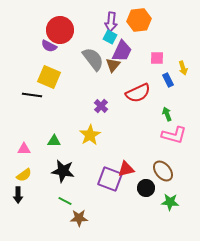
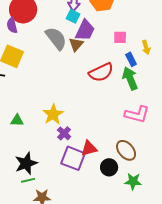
purple semicircle: (49, 46) -> (12, 25), turned 49
purple cross: (101, 106) -> (64, 133), moved
green arrow: (167, 114) -> (130, 78), moved, size x1.6
black star: (63, 171) -> (26, 163), moved, turned -30
green line: (65, 201) -> (28, 180), turned -40

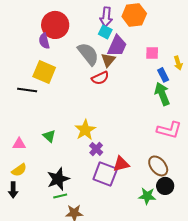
red semicircle: (101, 72) -> (100, 78), moved, size x0.7
green triangle: (17, 120) -> (49, 136), turned 40
black circle: (109, 167) -> (165, 186), moved
green star: (133, 181) -> (147, 196), moved

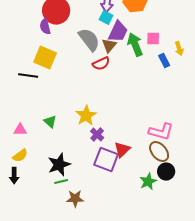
green arrow: (162, 94) -> (135, 45), moved
pink L-shape: (169, 130) -> (161, 132), moved
red triangle: (121, 164) -> (122, 150), turned -30
green star: (147, 196) -> (148, 182), turned -30

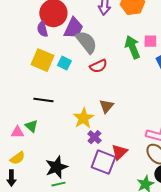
cyan square: (106, 18) -> (64, 63), moved
purple trapezoid: (118, 32) -> (73, 28), moved
brown triangle: (109, 46) -> (106, 106), moved
black line: (28, 76) -> (43, 100), moved
green triangle: (50, 122) -> (31, 126), moved

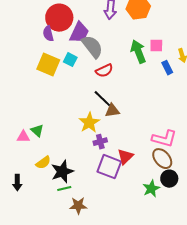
cyan square: (64, 63) -> (70, 60), moved
black line: (43, 100) -> (102, 99), moved, turned 36
brown triangle: (106, 106) -> (112, 111), turned 42
purple cross: (94, 137) -> (100, 142), turned 32
yellow semicircle: (17, 158) -> (43, 163), moved

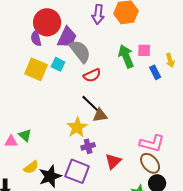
purple square: (109, 167) -> (77, 171), moved

